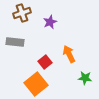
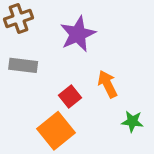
brown cross: (22, 13) -> (19, 19), moved
purple star: (50, 22) -> (78, 34), size x1.6

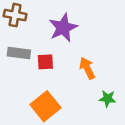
brown cross: (19, 19) -> (15, 15), turned 30
red square: (70, 96) -> (45, 62), moved, turned 36

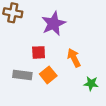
gray rectangle: (19, 53) -> (22, 75), moved
orange square: (45, 106) -> (48, 75), moved, size x0.7

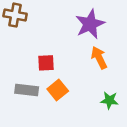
purple star: (54, 24) -> (90, 24), moved
orange arrow: (74, 58) -> (99, 58), moved

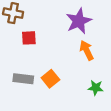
red square: (46, 63) -> (29, 38), moved

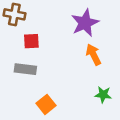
gray rectangle: (23, 79) -> (25, 69), moved
orange square: (50, 79) -> (46, 104), moved

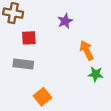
purple star: (85, 23) -> (65, 21), moved, size x0.6
green star: (103, 95) -> (96, 74), moved

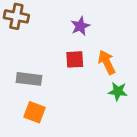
red square: (29, 38) -> (75, 59), moved
orange square: (42, 97) -> (34, 112), moved, turned -30

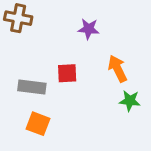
purple star: (80, 26) -> (88, 29), turned 30
red square: (75, 59) -> (67, 73), moved

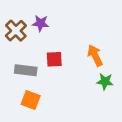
brown cross: (18, 18) -> (16, 31), moved, turned 35
purple star: (88, 29) -> (41, 23), moved

